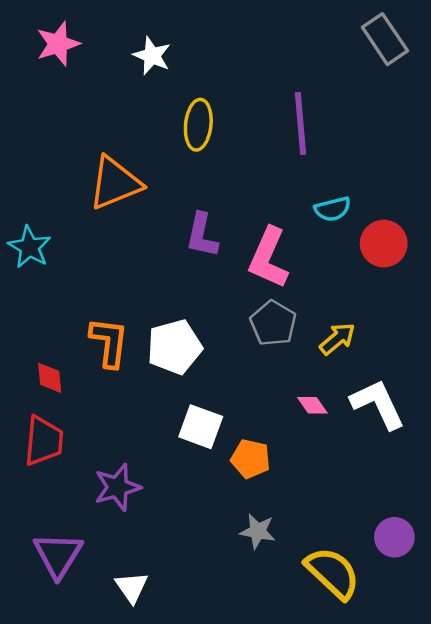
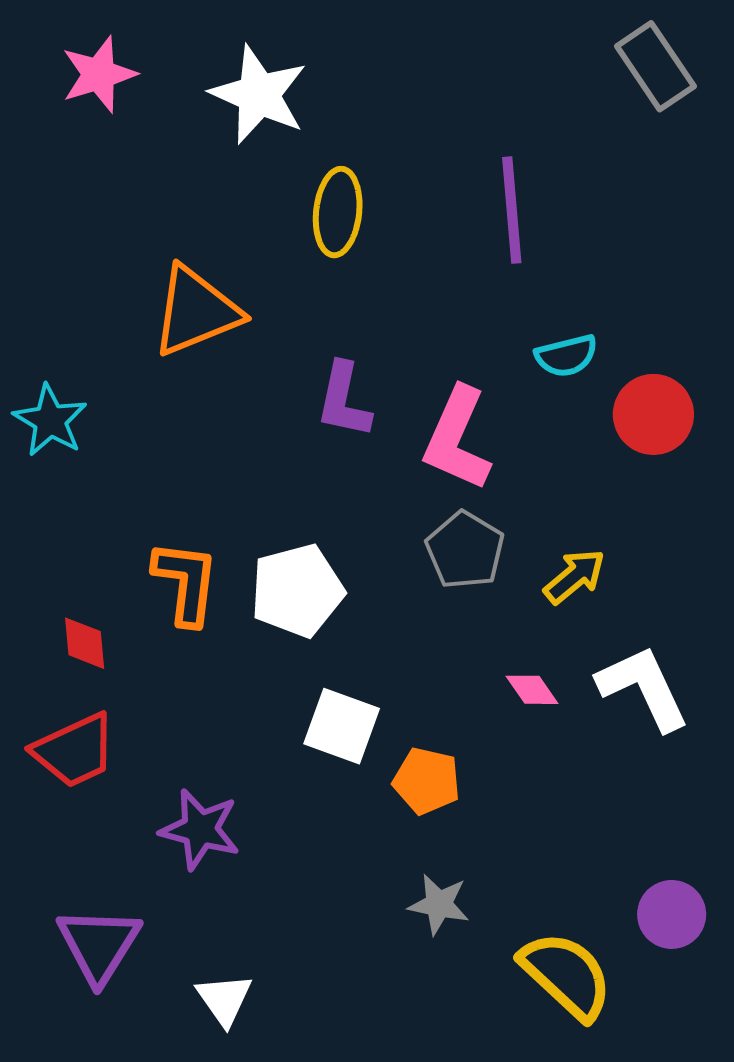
white star: (152, 56) -> (259, 95), size x1.5
red trapezoid: (44, 441) -> (75, 750), turned 60
purple star: (117, 487) -> (200, 829), turned 30

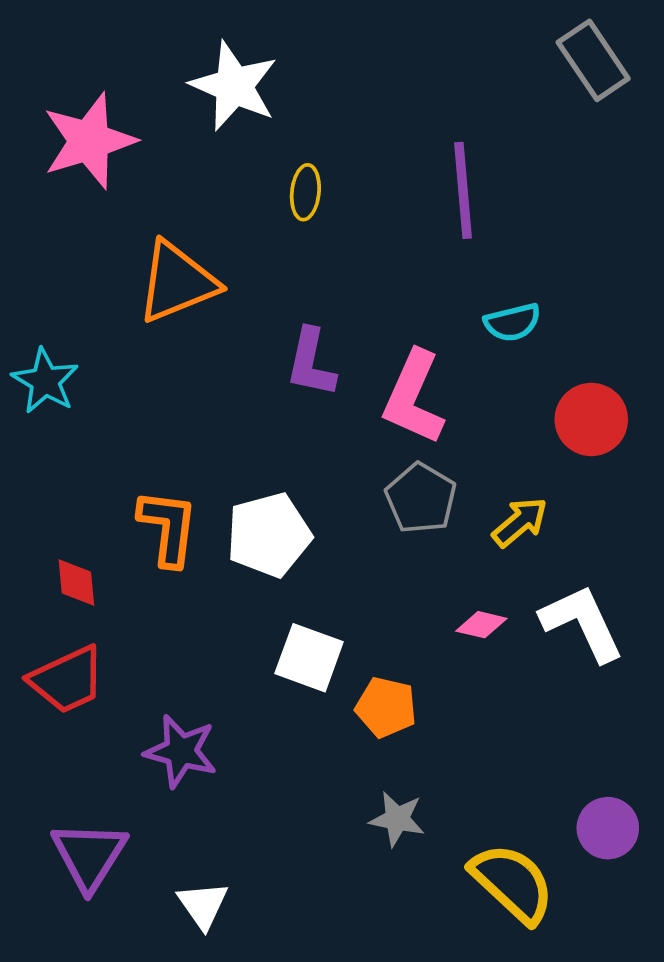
pink star: (99, 74) -> (89, 141), moved, size x1.4
yellow ellipse: (338, 212) -> (305, 192), size x0.7
red circle: (653, 414) -> (591, 419), moved
pink diamond: (532, 690) -> (481, 625), turned -42

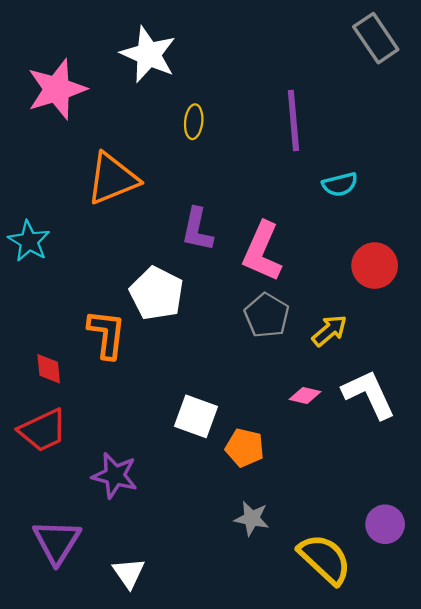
cyan semicircle: (513, 322) -> (340, 184), moved
white pentagon: (269, 535) -> (157, 293), moved, turned -30

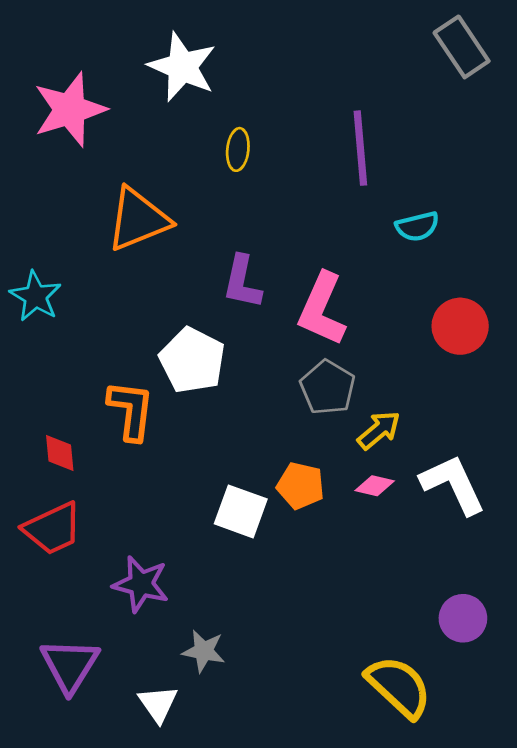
yellow arrow: (329, 331) -> (379, 430), moved
orange pentagon: (245, 448) -> (301, 486), moved
gray star: (252, 518) -> (204, 651), moved
purple circle: (385, 524) -> (463, 618), moved

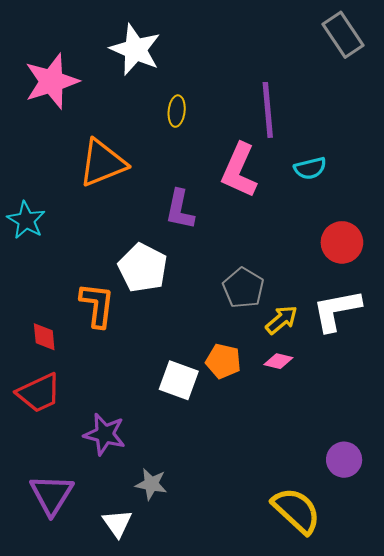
pink L-shape: (322, 309) -> (239, 170), moved
white L-shape: (453, 484) -> (337, 310), moved, turned -76

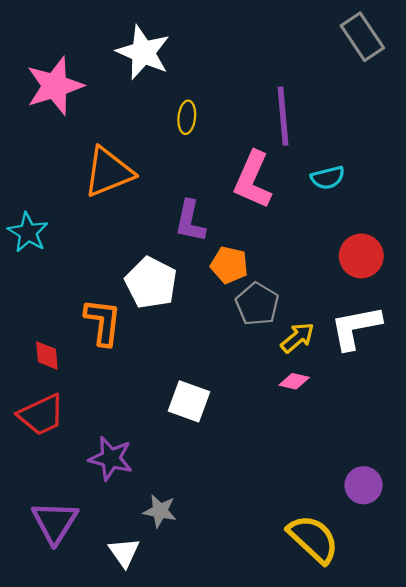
orange pentagon: (223, 361) -> (229, 265), moved

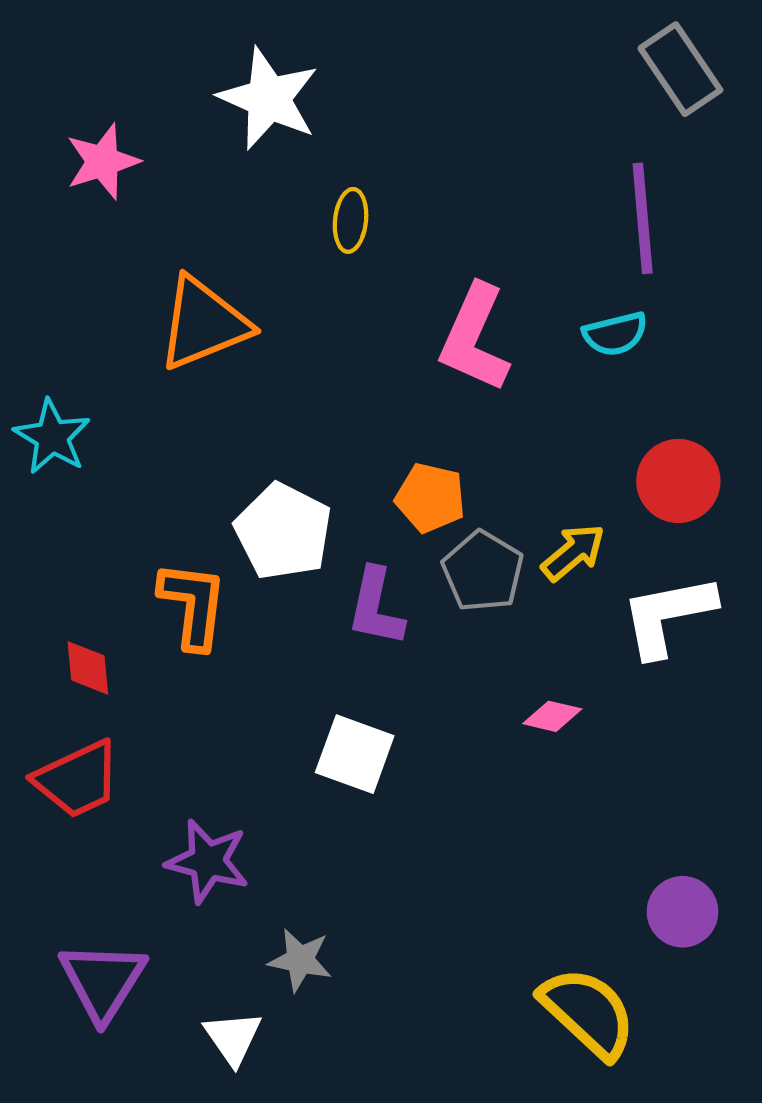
pink star: (55, 86) -> (103, 162), size x0.7
purple line: (283, 116) -> (643, 218), moved
purple L-shape: (190, 221) -> (376, 607), moved
yellow arrow: (298, 338) -> (573, 552), moved

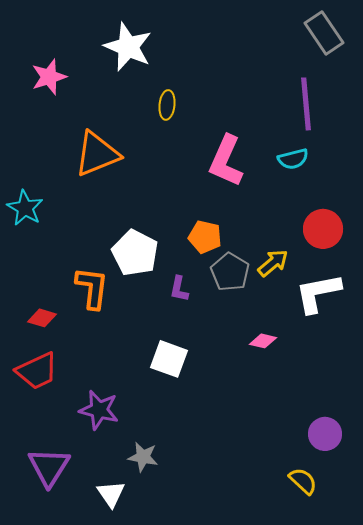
purple L-shape: (376, 607) -> (179, 289), size x0.7
red diamond: (88, 668) -> (42, 318), turned -68
yellow semicircle: (588, 1013) -> (303, 481), moved, size x0.6

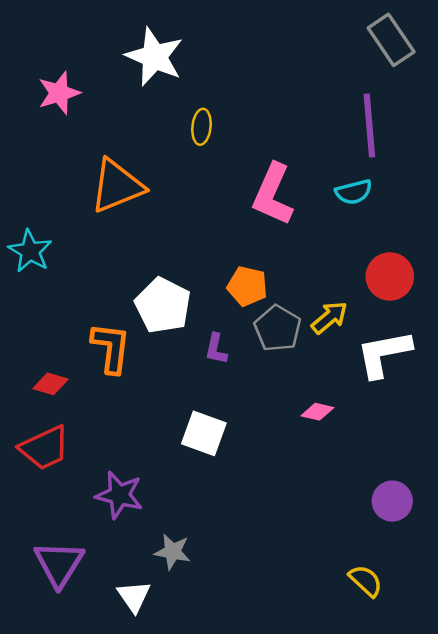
purple circle: (325, 434) -> (392, 501), moved

